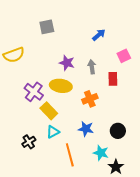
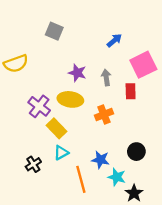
gray square: (47, 27) -> (54, 31), turned 35
pink square: (124, 56) -> (143, 65), size x1.6
blue star: (86, 129) -> (100, 160), moved

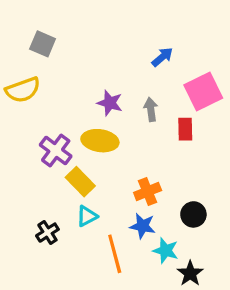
gray square: (54, 31) -> (43, 44), moved
orange cross: (104, 114) -> (148, 191), moved

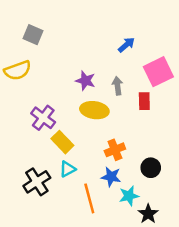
yellow ellipse: (100, 141) -> (94, 110), moved
black cross: (47, 233) -> (37, 182), size x1.5
cyan star: (166, 251) -> (129, 196), turned -30

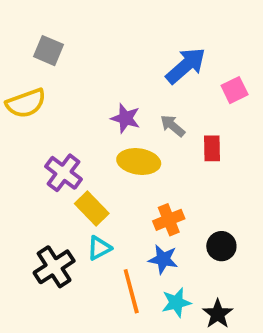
blue arrow: (126, 45) -> (186, 66), size x1.6
pink square: (158, 72) -> (235, 90), moved, size x0.6
gray arrow: (117, 86) -> (173, 126), turned -42
cyan star: (129, 196) -> (176, 303), moved

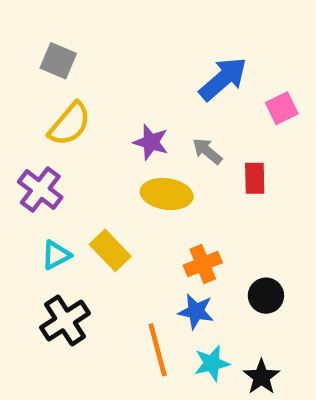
yellow semicircle: (26, 103) -> (70, 124), moved, turned -30
purple cross: (63, 173) -> (40, 190), moved
cyan triangle: (99, 248) -> (56, 255), moved

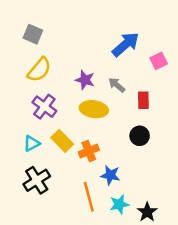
purple cross: (40, 190) -> (44, 107), moved
orange cross: (203, 264) -> (89, 151), moved
black circle: (266, 296) -> (140, 136), moved

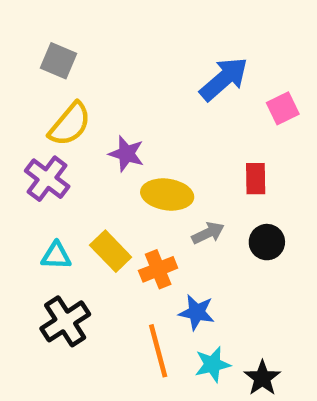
purple star: (85, 80) -> (126, 154), moved
gray arrow: (117, 85) -> (208, 233), moved, turned 114
purple cross: (44, 107) -> (47, 179), moved
black circle: (140, 136) -> (267, 242), moved
cyan triangle: (32, 143) -> (56, 256), turned 30

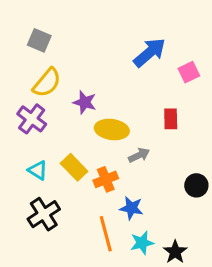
black circle: (267, 242) -> (196, 185), moved
cyan triangle: (56, 256) -> (38, 170), turned 30

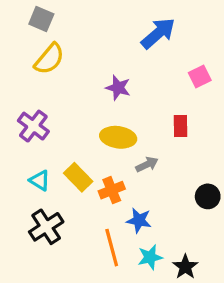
gray square: (39, 40) -> (41, 19), moved
blue arrow: (150, 52) -> (158, 33), moved
yellow semicircle: (47, 83) -> (49, 59), moved
purple star: (85, 102) -> (118, 88), moved

